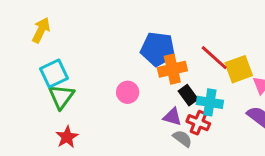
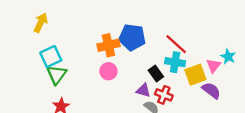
orange cross: (172, 69) -> (108, 45), moved
yellow square: (239, 69) -> (195, 75), moved
cyan cross: (210, 102) -> (175, 62), moved

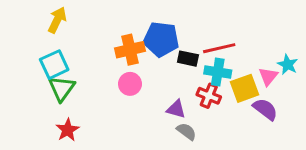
yellow arrow: (41, 23) -> (57, 20), moved
red line: (176, 44) -> (219, 48), turned -55
black rectangle: (156, 73) -> (188, 59), moved, turned -42
red cross: (164, 95) -> (209, 96), moved

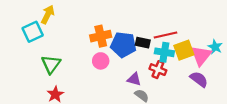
blue pentagon: (161, 39) -> (123, 45), moved
cyan square: (54, 65) -> (33, 32), moved
pink triangle: (268, 76) -> (201, 56), size x1.5
yellow square: (244, 88) -> (184, 50), moved

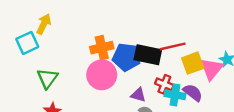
black rectangle: (143, 43) -> (148, 55), size x1.6
cyan cross: (164, 52) -> (175, 95), moved
pink circle: (101, 61) -> (102, 75), size x1.6
purple semicircle: (199, 79) -> (193, 93), moved

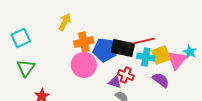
yellow arrow: (44, 24) -> (65, 22), moved
green triangle: (47, 78) -> (26, 68), moved
red cross: (164, 84) -> (126, 75), moved
cyan cross: (175, 95) -> (146, 57), moved

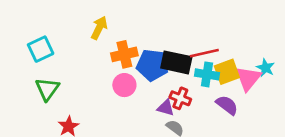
pink circle: (84, 65) -> (124, 85), size x0.7

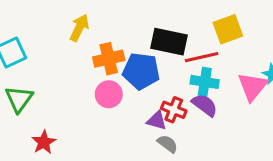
black rectangle: (176, 62) -> (169, 42), moved
yellow square: (227, 72) -> (228, 29), moved
purple semicircle: (227, 105) -> (205, 105), moved

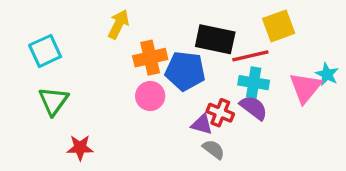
red star: (44, 142) -> (80, 148), turned 30

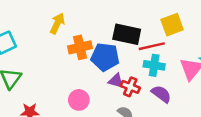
pink circle: (150, 96) -> (79, 100), moved
purple semicircle: (254, 108) -> (161, 94), moved
purple triangle: (202, 124) -> (116, 81), moved

